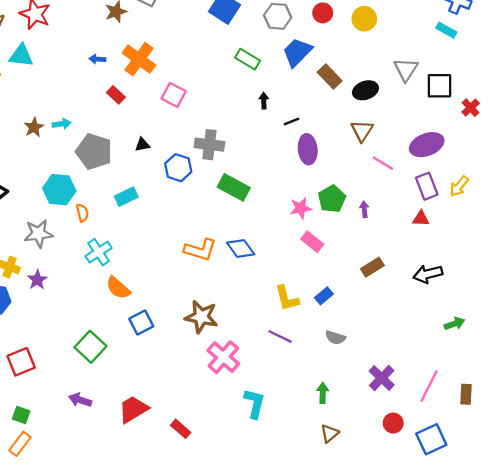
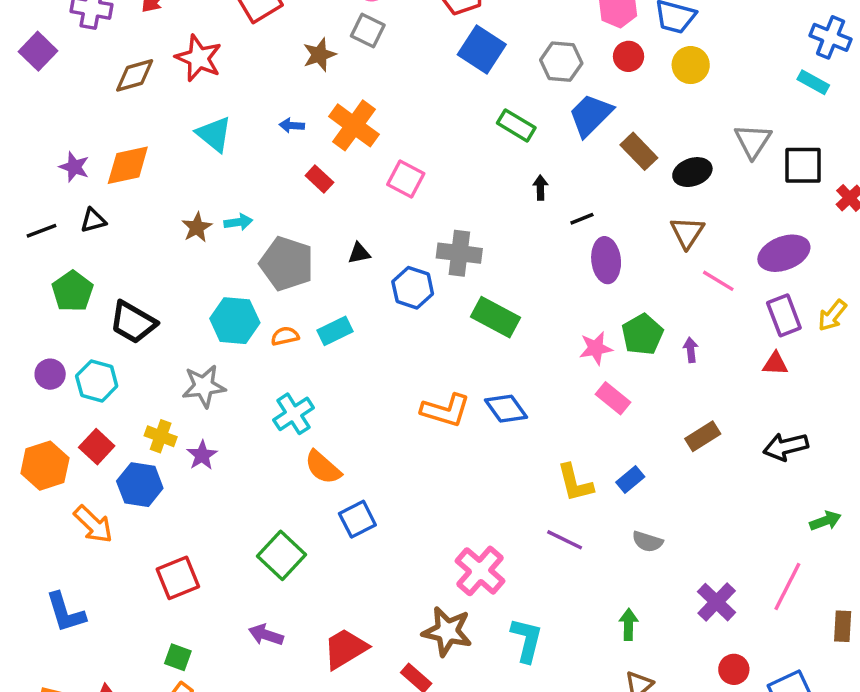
cyan triangle: (21, 56) -> (214, 134), moved, turned 32
orange semicircle: (82, 213) -> (285, 336), moved, turned -90
brown star: (201, 317) -> (447, 631), moved
pink line: (429, 386) -> (787, 586), moved

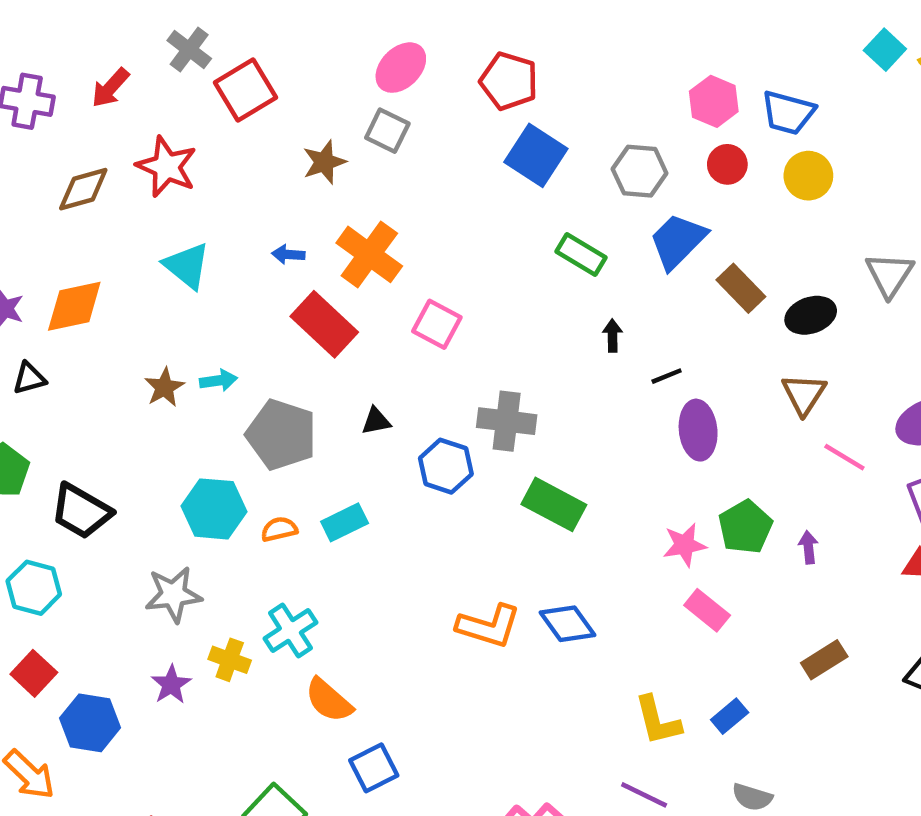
red rectangle: (319, 179) -> (324, 324), size x1.8
yellow cross: (161, 436) -> (230, 660), moved

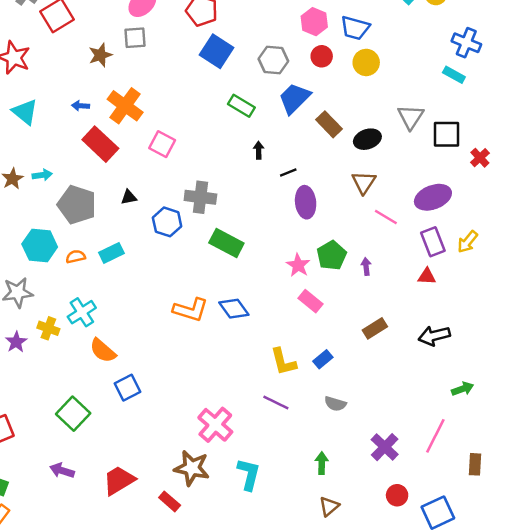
gray square: (387, 131) -> (135, 38), turned -30
pink star: (685, 545) -> (298, 265), turned -30

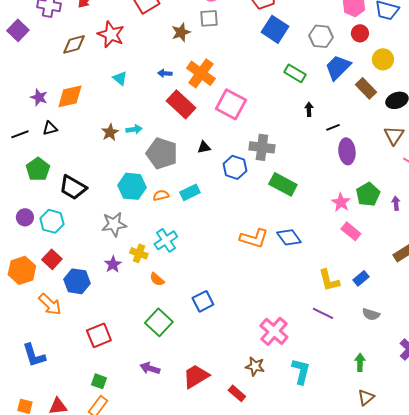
yellow circle: (366, 62) -> (383, 59), moved
cyan triangle: (25, 112) -> (120, 78), size x0.7
pink square: (162, 144) -> (231, 104), size x1.4
orange semicircle: (103, 351) -> (157, 279), moved, size x0.7
brown star: (192, 468) -> (255, 366), size x0.7

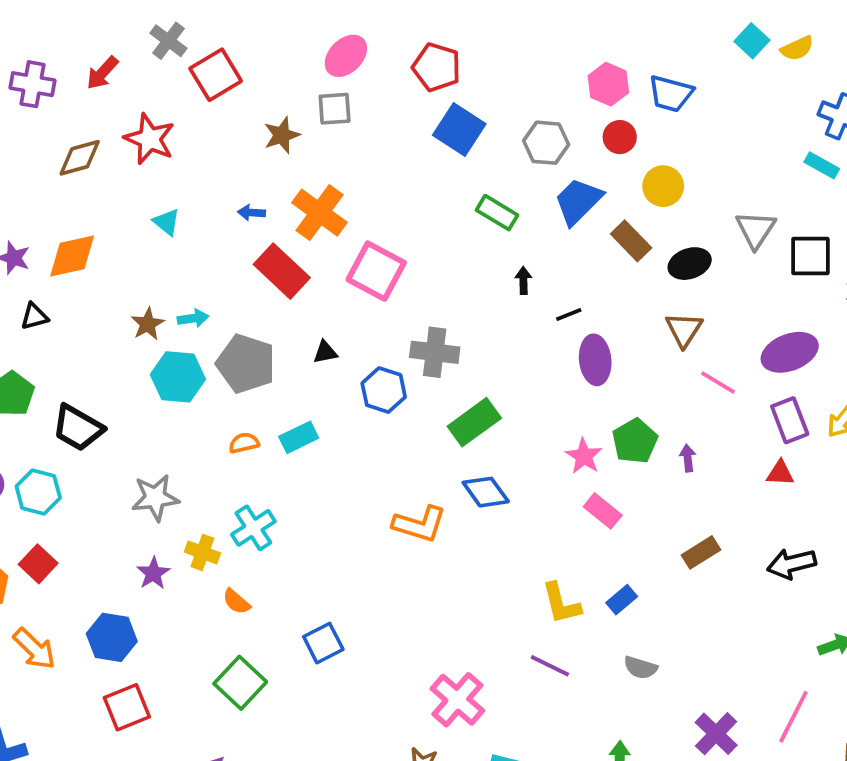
green rectangle: (283, 184) -> (474, 422), turned -64
cyan hexagon: (132, 186) -> (178, 377), moved
blue diamond: (289, 237) -> (486, 492), moved
blue hexagon: (77, 281) -> (112, 637), moved

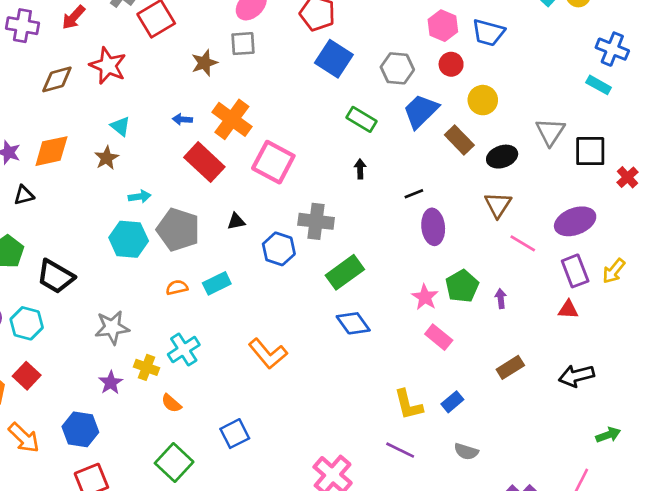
black arrow: (523, 281) -> (360, 169), moved
brown star: (148, 324) -> (107, 158), moved
orange L-shape: (420, 524) -> (268, 354), moved, turned 33

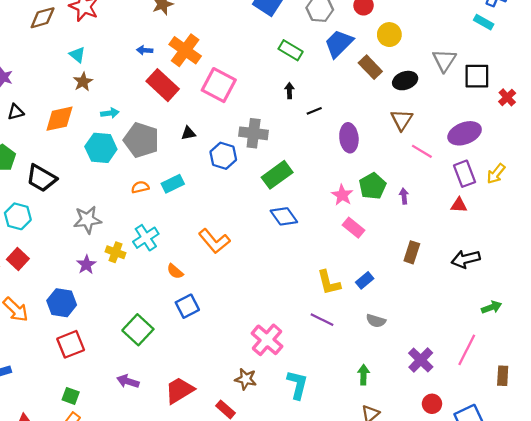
cyan triangle: (120, 126) -> (77, 55), moved
orange diamond: (51, 151) -> (59, 119), moved
black line: (414, 194) -> (314, 111), moved
brown rectangle: (510, 367) -> (412, 252), turned -40
orange semicircle: (171, 403) -> (175, 271), moved

